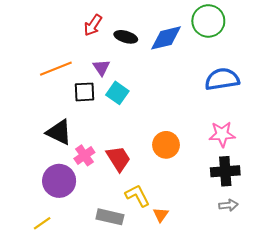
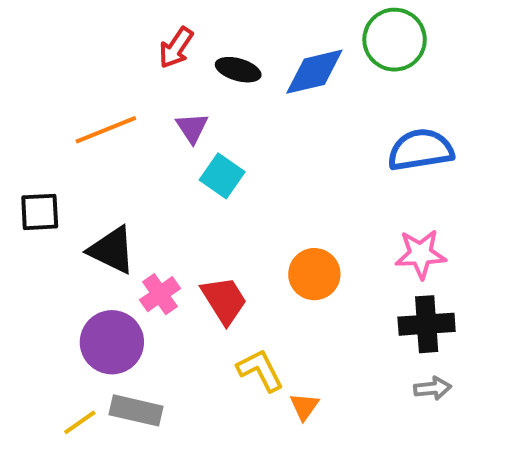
black square: (84, 92) -> (40, 212), moved
gray rectangle: (110, 217) -> (136, 410), moved

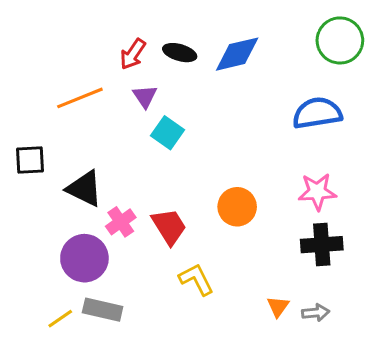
green circle: (395, 40) -> (340, 40), moved
red arrow: (176, 48) -> (133, 54), moved
gray arrow: (433, 388) -> (316, 313), moved
orange triangle: (304, 406) -> (278, 307), moved

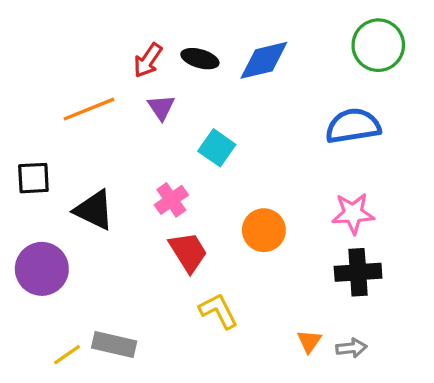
cyan square: (168, 133) -> (217, 148), moved
pink cross: (121, 222) -> (171, 200), moved
purple circle: (84, 258) -> (42, 269), moved

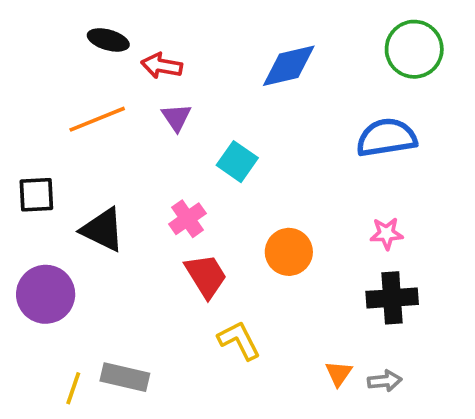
black ellipse: (200, 59) -> (108, 40), moved
red arrow: (148, 60) -> (162, 66), turned 66
pink star: (353, 213) -> (387, 233), size x0.7
yellow line: (67, 355) -> (73, 388), turned -36

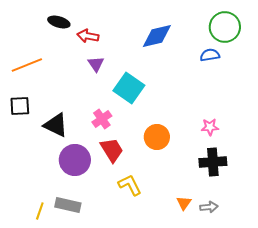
orange line: (97, 119) -> (27, 65), moved
blue semicircle: (387, 138) -> (210, 55), moved, size x0.6
cyan square: (237, 162) -> (129, 88), size x1.4
purple circle: (46, 294) -> (75, 160), moved

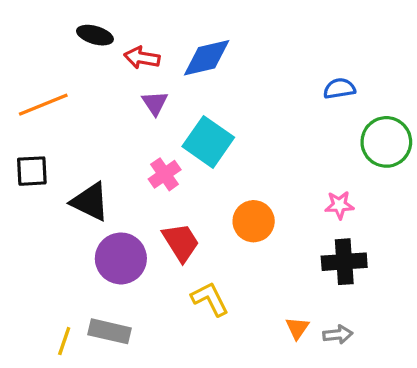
green circle: (225, 27) -> (386, 142), moved
blue diamond: (157, 36) -> (207, 58), moved
pink cross: (102, 119) -> (165, 174), moved

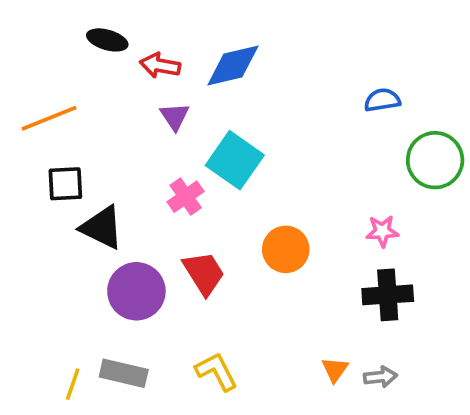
black square: (32, 171) -> (65, 184), moved
yellow L-shape: (210, 299) -> (217, 371), moved

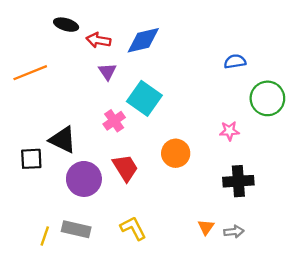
black square: (65, 184) -> (31, 159), moved
pink star: (382, 231) -> (229, 131), moved

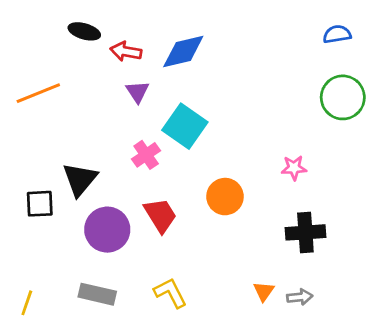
blue semicircle: (235, 61) -> (337, 34), moved
green circle: (267, 98) -> (343, 97), moved
black triangle: (63, 140) -> (80, 179), turned 44
yellow line: (45, 236) -> (27, 303), moved

